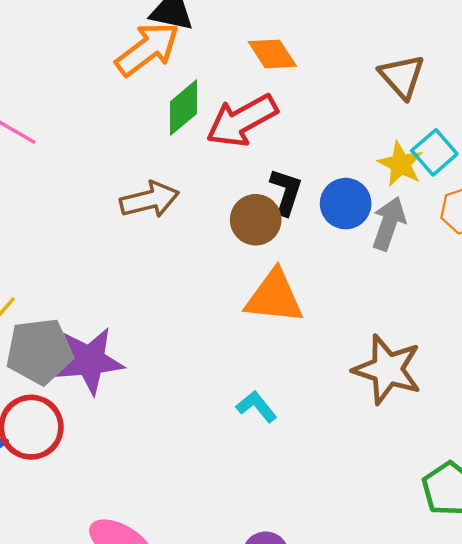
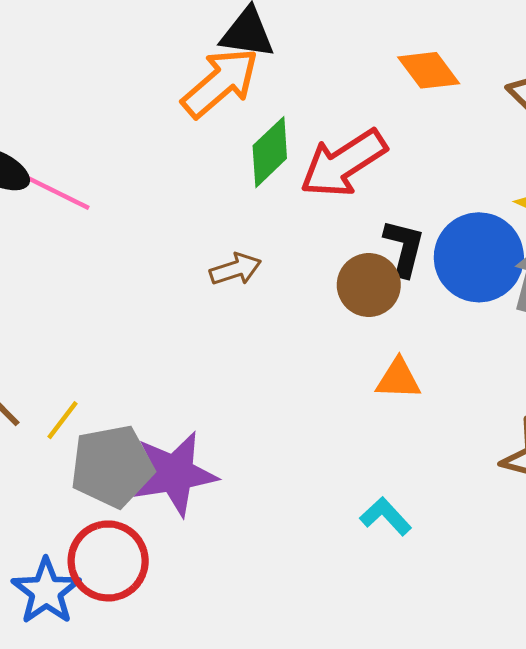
orange diamond: (272, 54) -> (429, 70), moved
brown arrow: (149, 200) -> (235, 269), size x0.7
blue circle: (346, 204) -> (479, 257), size x1.4
orange triangle: (274, 297) -> (398, 379), size x0.6

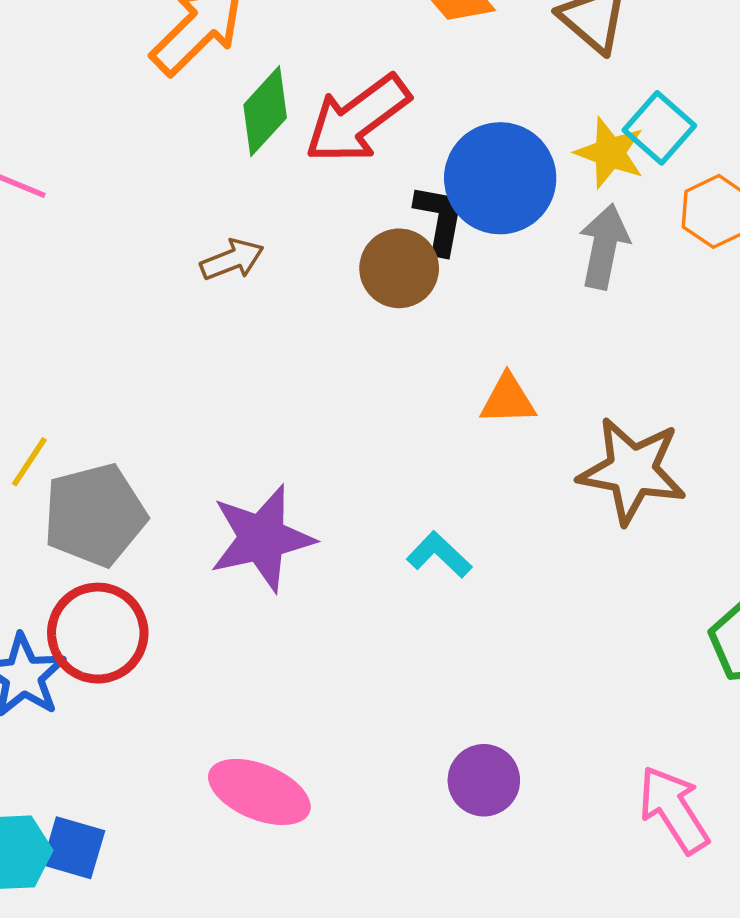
blue circle: (479, 257) -> (500, 178), moved
orange triangle: (398, 379) -> (508, 400), moved
purple star: (175, 474) -> (262, 538), moved

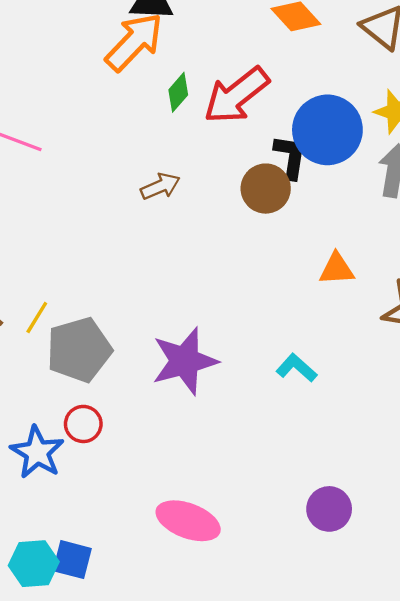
green diamond: (265, 111) -> (178, 92), size x0.7
red circle: (98, 633) -> (83, 424), size x0.6

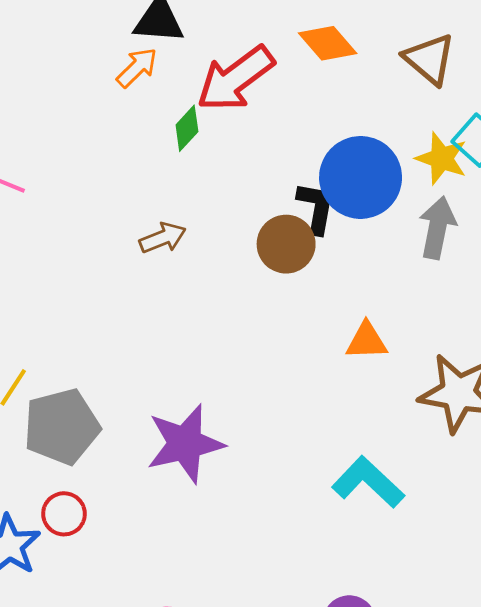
orange arrow: (134, 42) -> (137, 68), size x0.6
red arrow: (236, 95) -> (235, 79), moved
cyan L-shape: (297, 368) -> (368, 482), moved, size x1.5

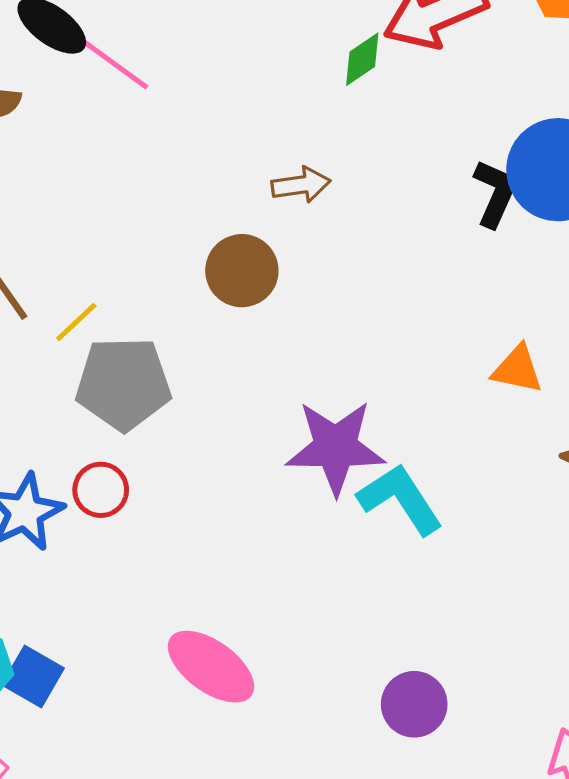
brown circle: (286, 244) -> (242, 271), moved
purple star: (185, 444) -> (336, 447), moved
cyan L-shape: (368, 482) -> (400, 499), moved

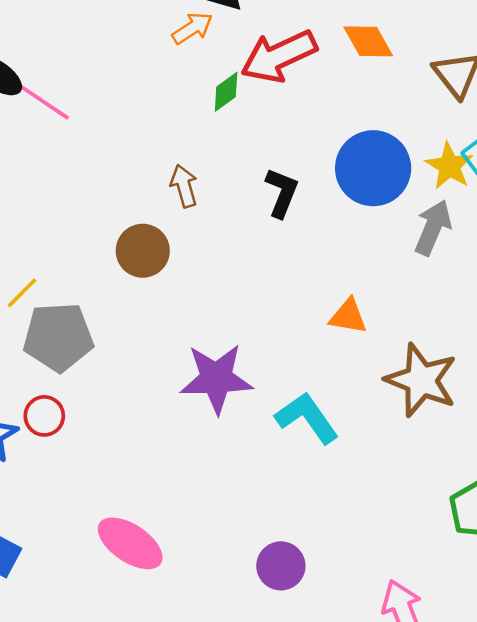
brown arrow: (301, 185) -> (184, 186), turned -96
black L-shape: (495, 193) -> (282, 193), moved
cyan L-shape: (400, 499) -> (307, 418), moved

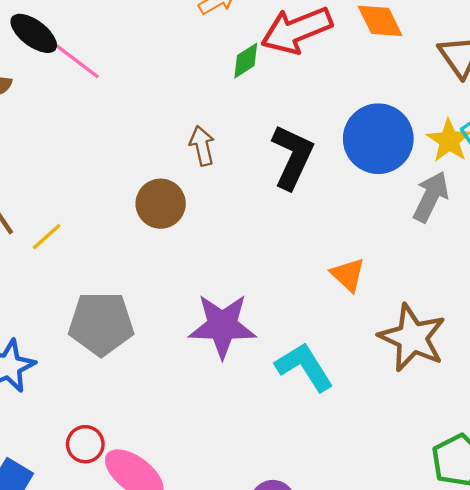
black L-shape: (282, 193) -> (292, 157), size x1.4
orange triangle: (348, 316) -> (348, 275), turned 30
gray pentagon: (58, 337) -> (101, 324), moved
red circle: (44, 416) -> (85, 444), moved

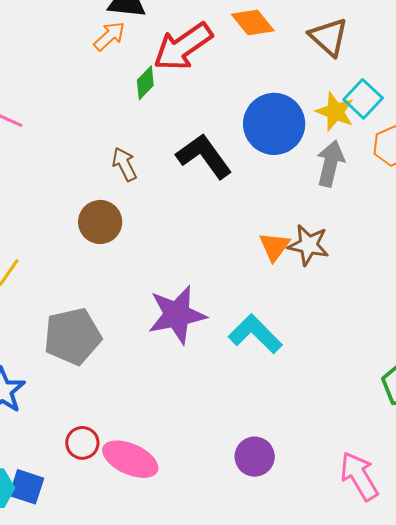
black L-shape: (292, 157) -> (204, 156), turned -48
orange triangle: (348, 275) -> (274, 246), turned 36
brown star: (412, 338) -> (309, 245), moved, size x0.7

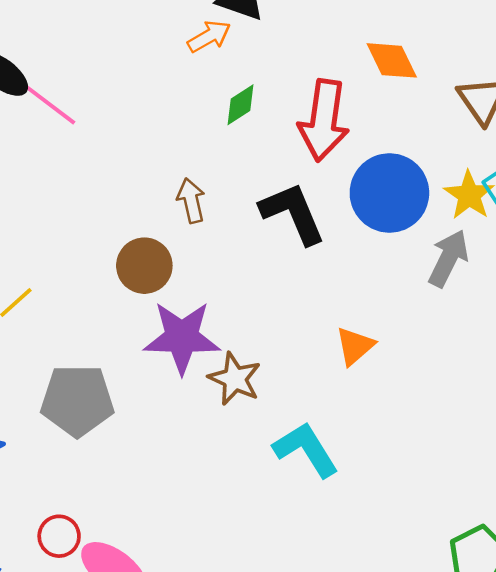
red arrow: (183, 47) -> (324, 120), moved, turned -60
brown star: (309, 245) -> (235, 379), moved
purple star: (177, 315) -> (182, 337), moved

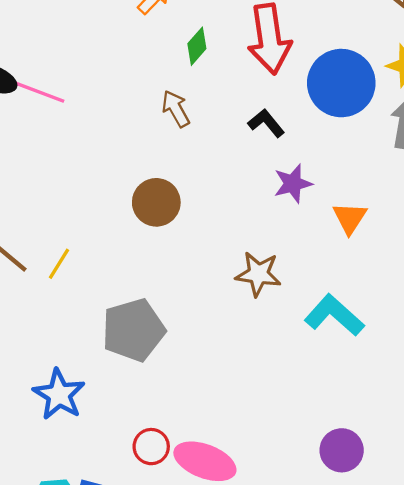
brown arrow: (191, 201) -> (176, 109), moved
black L-shape: (293, 213) -> (266, 123), size x0.6
purple star: (182, 337) -> (293, 184), moved, size x0.6

